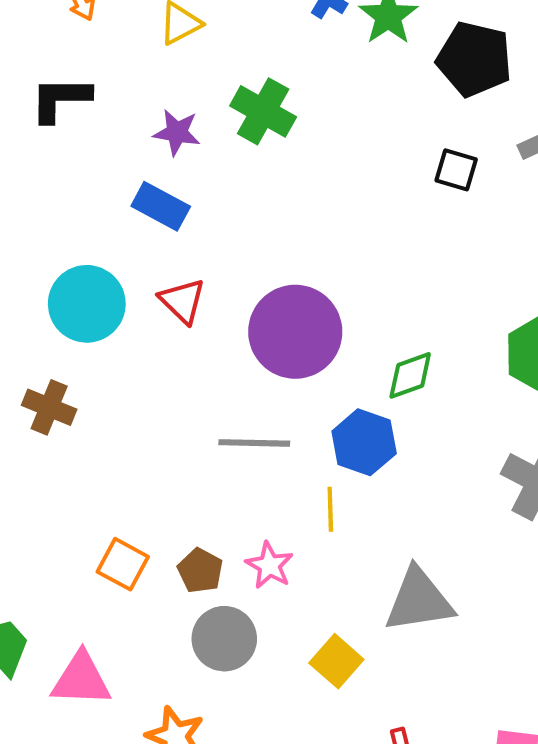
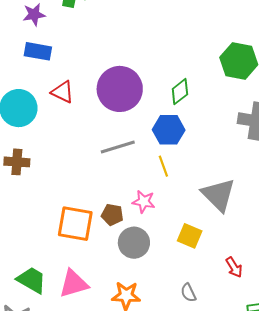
orange square: (123, 564) -> (75, 224), size x1.5
gray triangle: (419, 600) -> (219, 195), turned -48

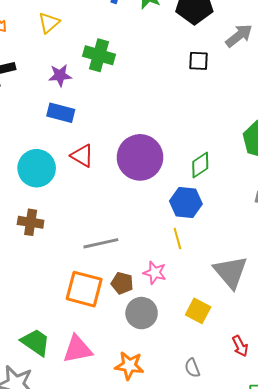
gray line: (118, 147) -> (101, 243), moved

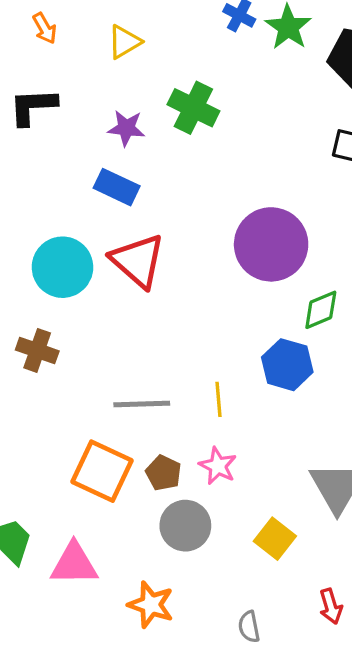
red triangle: (82, 156) -> (138, 261), size x1.5
purple circle: (140, 157) -> (271, 244), moved
yellow line: (177, 239) -> (219, 399), moved

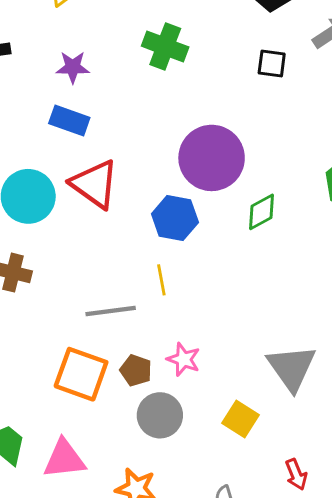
green cross: (193, 108) -> (165, 47), moved
blue hexagon: (287, 365) -> (175, 218), moved
yellow line: (219, 399) -> (161, 280), moved

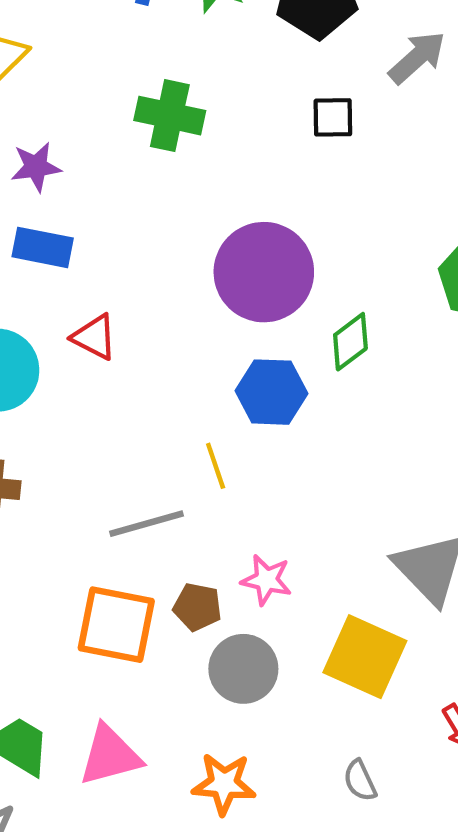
red triangle: (95, 184) -> (94, 337), size x0.6
blue hexagon: (175, 218) -> (271, 392), moved
yellow square: (241, 419) -> (365, 657), size x1.5

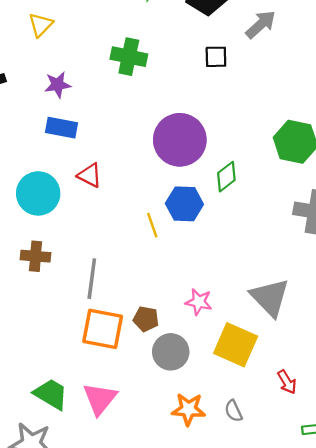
yellow line: (216, 466) -> (152, 225), moved
gray line: (146, 524) -> (92, 279), moved, turned -66
pink star: (266, 580) -> (199, 302), moved
pink triangle: (110, 755) -> (100, 399), turned -36
orange star: (224, 784) -> (189, 409), moved

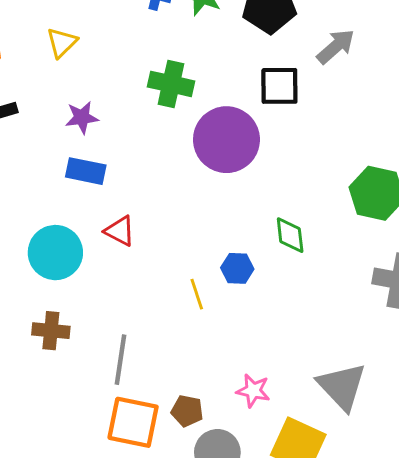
black square: (216, 57) -> (279, 86), size x1.4
purple circle: (180, 140) -> (226, 140), moved
green diamond: (226, 177) -> (290, 235), turned -60
blue hexagon: (184, 204) -> (237, 268), size x0.7

